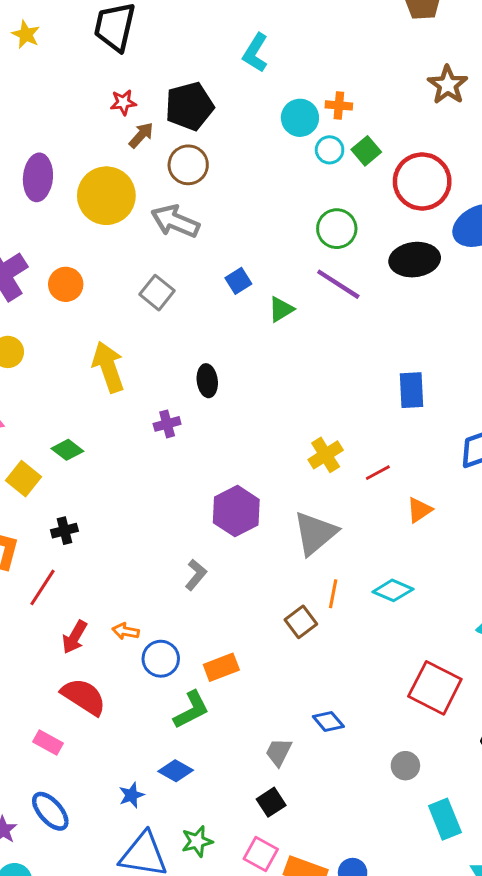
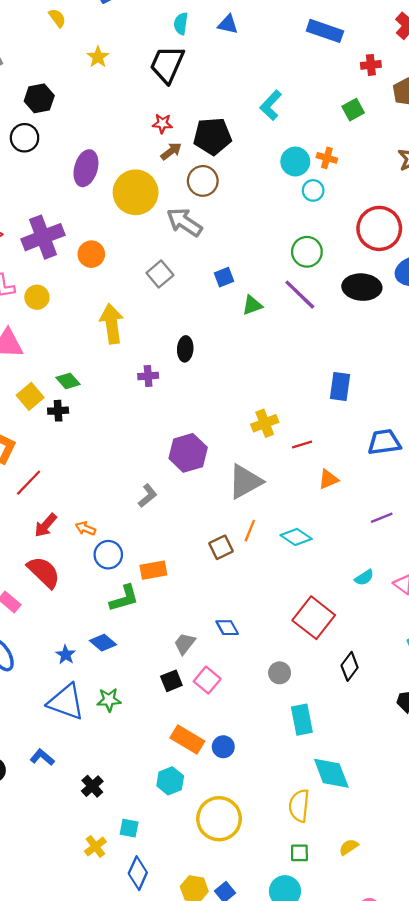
green square: (366, 151) -> (353, 110), moved
black cross: (64, 531) -> (58, 411), moved
blue star: (132, 795) -> (66, 655), turned -30
pink square: (261, 854) -> (207, 680), moved

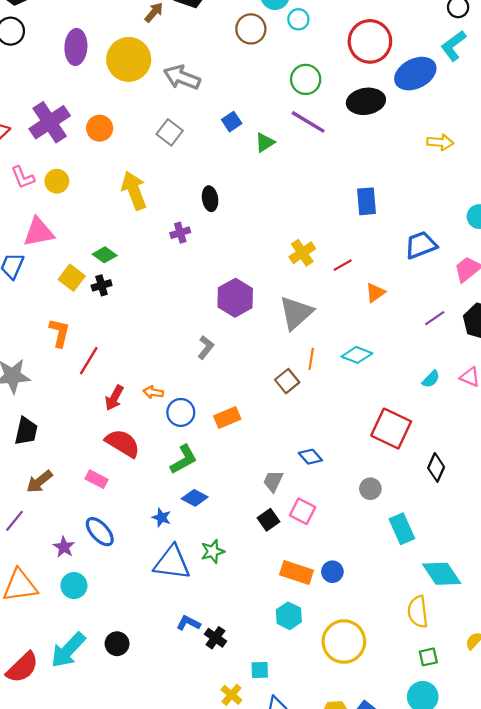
brown circle: (203, 181) -> (251, 29), moved
green L-shape: (124, 598) -> (184, 459), moved
blue L-shape: (42, 757) -> (188, 623), moved

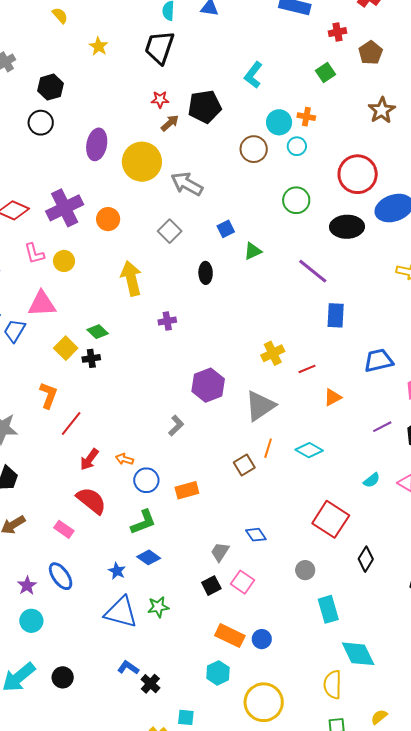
purple line: (308, 122) -> (313, 271), moved
black ellipse: (210, 199) -> (206, 273), moved

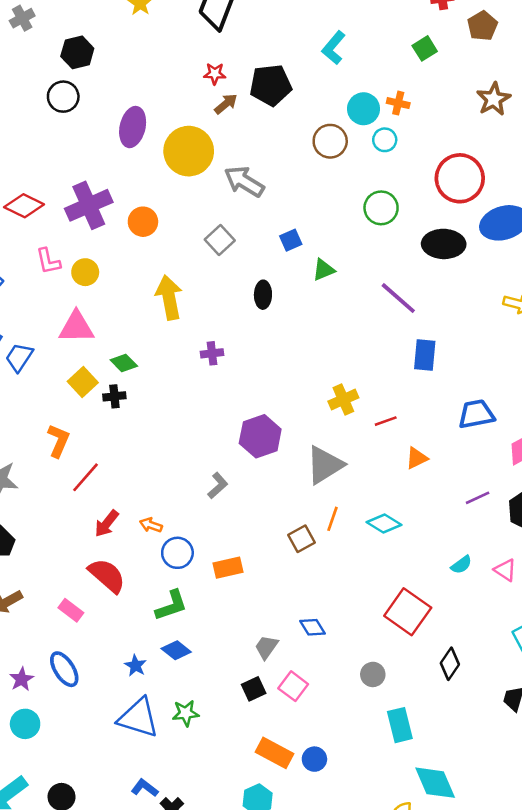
pink triangle: (42, 304) -> (76, 327), moved

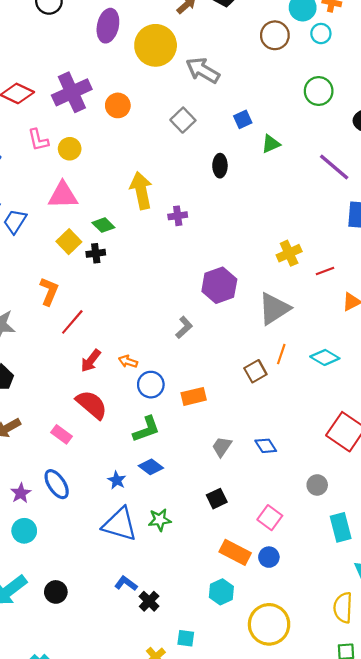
yellow arrow: (169, 297) -> (141, 191), moved
gray trapezoid: (266, 647) -> (222, 447), moved
pink square: (293, 686) -> (270, 518), moved

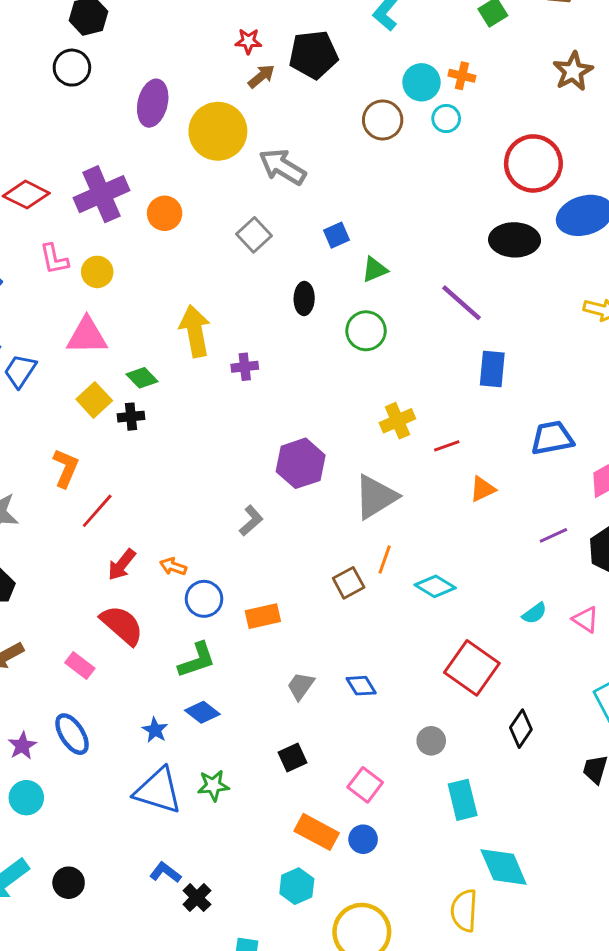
green circle: (319, 91) -> (366, 331), moved
cyan diamond: (325, 357) -> (435, 586), moved

